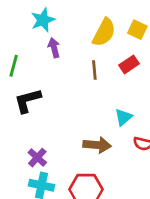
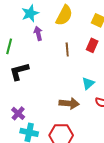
yellow semicircle: (104, 32) -> (64, 15), moved
red rectangle: (129, 64) -> (92, 45), turned -32
purple cross: (37, 158) -> (18, 113), moved

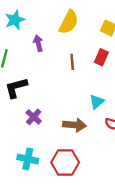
cyan star: (30, 13) -> (15, 20), moved
purple cross: (18, 113) -> (34, 117), moved

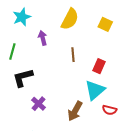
red rectangle: (101, 57) -> (99, 66), moved
cyan triangle: (97, 102) -> (95, 90), size x1.5
brown arrow: (74, 125) -> (75, 111), turned 114

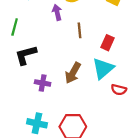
purple arrow: (43, 38) -> (57, 12), moved
purple cross: (38, 104) -> (43, 83), turned -32
brown arrow: (75, 111) -> (73, 73), moved

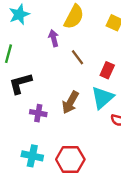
brown line: (80, 30) -> (77, 57), turned -32

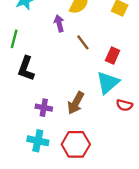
black L-shape: (20, 83) -> (26, 68), turned -55
brown arrow: (70, 102) -> (76, 103), moved
purple cross: (38, 113) -> (44, 108), moved

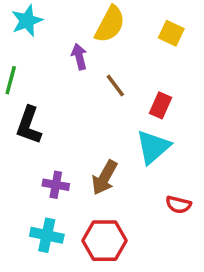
red semicircle: (124, 105) -> (178, 205), moved

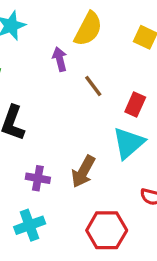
cyan cross: (47, 235) -> (30, 225), turned -32
red hexagon: (105, 241) -> (107, 230), moved

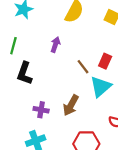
purple arrow: (60, 59) -> (55, 45), moved, turned 32
brown line: (93, 86) -> (83, 67), moved

